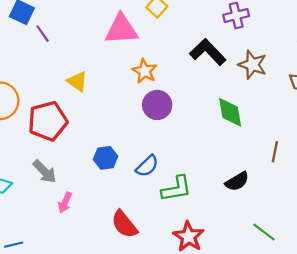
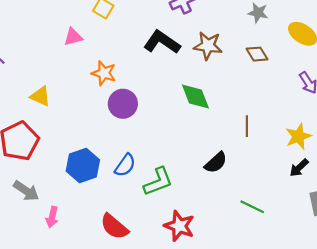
pink triangle: (121, 29) -> (73, 37), size x0.6
blue hexagon: (105, 158) -> (83, 165), size x1.4

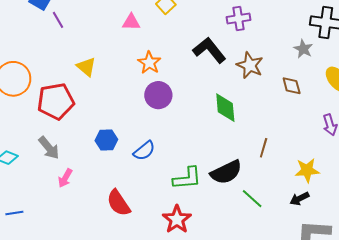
black semicircle: (216, 163) -> (226, 172), size x1.4
blue hexagon: (83, 165) -> (106, 140), size x0.7
green L-shape: (158, 182) -> (187, 178), moved
green line: (252, 207) -> (252, 199), moved

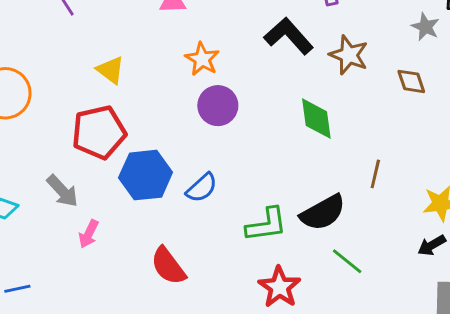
red pentagon: (56, 101) -> (99, 132), moved
blue hexagon: (106, 140) -> (146, 175), size x1.6
green line: (252, 199) -> (347, 261), moved
red star: (177, 219) -> (279, 287), moved

